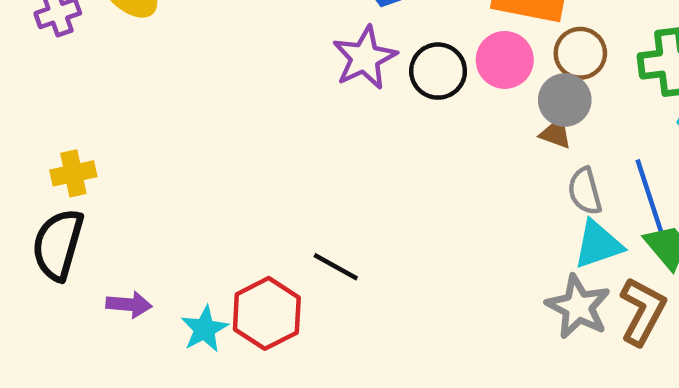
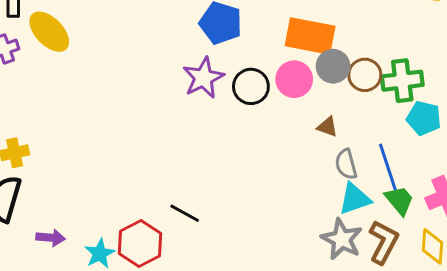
brown circle: (580, 53) -> (365, 75), moved
gray circle: (565, 100) -> (333, 66), moved

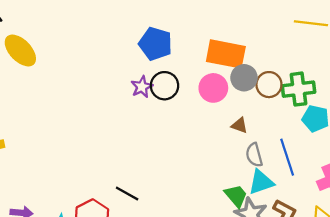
purple star: (203, 78) -> (142, 87), size x0.7
black circle: (251, 86) -> (165, 86), moved
green trapezoid: (399, 200) -> (236, 196), moved

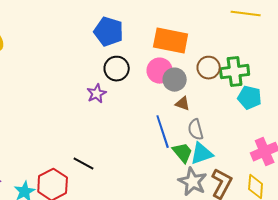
gray circle: (244, 78) -> (175, 80), moved
purple star: (142, 87) -> (97, 94), moved
blue line: (287, 157) -> (163, 132), moved
green trapezoid: (236, 196) -> (183, 153), moved

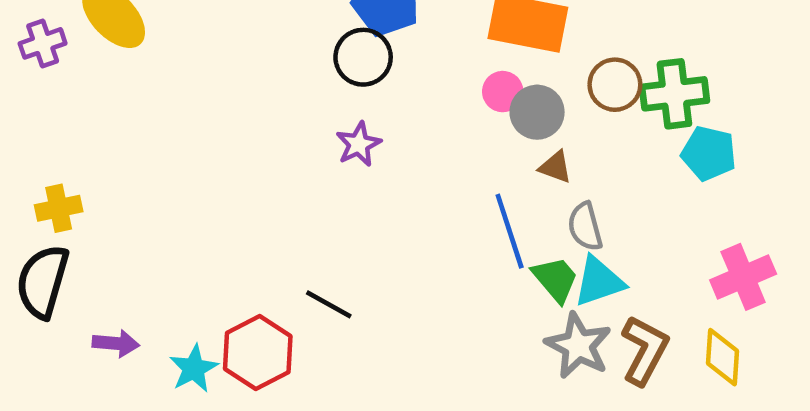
black circle: (117, 69) -> (363, 57), moved
pink circle: (160, 71) -> (503, 92), size x0.7

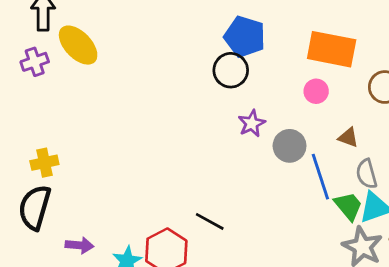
gray circle: (537, 112) -> (290, 146), moved
purple star: (359, 144) -> (252, 123), moved

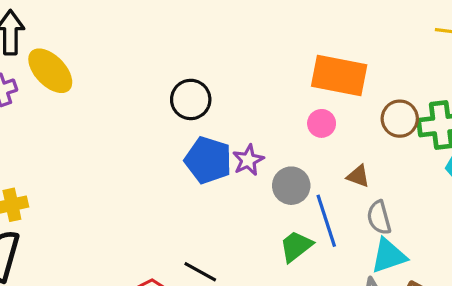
blue pentagon: (245, 37) -> (208, 160), moved
black circle: (231, 70) -> (191, 99), moved
green trapezoid: (348, 206) -> (296, 246), moved, turned -88

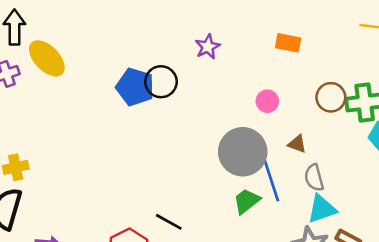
orange rectangle: (339, 76) -> (288, 43), moved, size x0.6
blue pentagon: (208, 160) -> (135, 87), moved
purple star: (248, 160) -> (208, 47), moved
gray circle: (291, 186) -> (243, 152), size x1.6

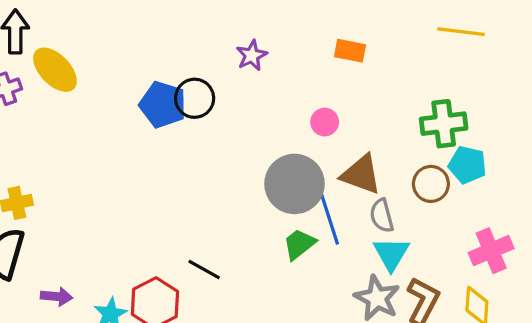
brown circle: (331, 97) -> (431, 184), moved
brown triangle: (297, 144) -> (361, 174), size x1.8
cyan triangle: (322, 209) -> (391, 254), turned -40

